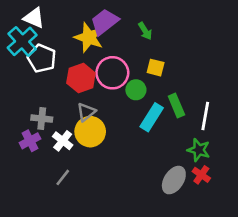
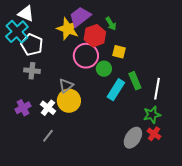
red hexagon: (81, 78) -> (95, 36), moved
gray cross: (42, 119) -> (32, 71), moved
green star: (199, 150) -> (152, 115), turned -30

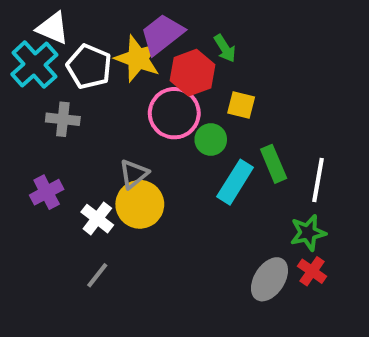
white pentagon: (32, 45) -> (89, 67), moved
gray cross: (32, 71) -> (63, 119), moved
purple cross: (23, 108) -> (47, 192), moved

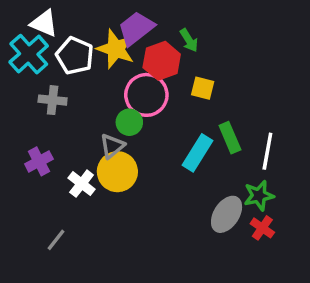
green circle: (211, 140) -> (129, 122), moved
gray line: (97, 275) -> (56, 240), moved
gray ellipse: (269, 279) -> (227, 214), moved

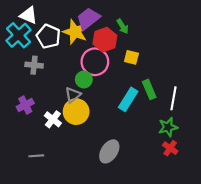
gray ellipse: (227, 214) -> (109, 151), moved
gray line: (56, 240) -> (36, 156), turned 48

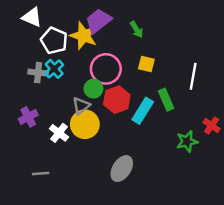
cyan cross: (19, 35) -> (54, 69), moved, size x0.7
red hexagon: (105, 40) -> (117, 100), moved
white line: (173, 98) -> (193, 76), moved
red cross: (170, 148) -> (212, 125), moved

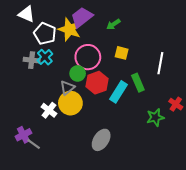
green arrow: (137, 30) -> (113, 24), turned 88
purple cross: (28, 117) -> (23, 135), moved
gray line: (41, 173) -> (34, 144), turned 40

